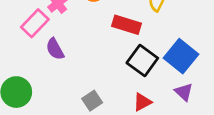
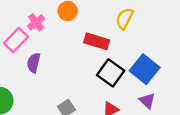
purple semicircle: (55, 49) -> (34, 63), turned 42

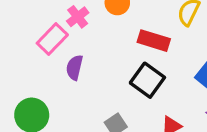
black square: (111, 73) -> (147, 80), moved

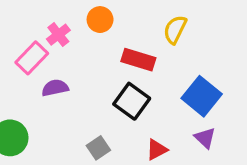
purple semicircle: (75, 68) -> (55, 88), turned 65

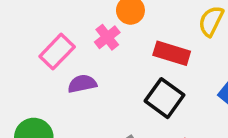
pink cross: (58, 35) -> (107, 37), moved

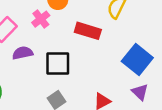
black square: (165, 98) -> (58, 63), moved, turned -36

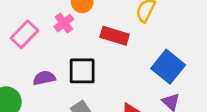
purple semicircle: (23, 53) -> (44, 78), moved

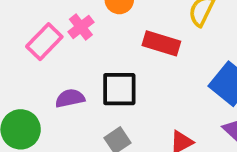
pink cross: (64, 23) -> (81, 27), moved

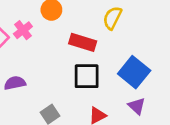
black square: (119, 89) -> (87, 76), moved

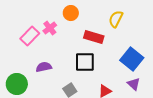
black square: (87, 76) -> (85, 62), moved

